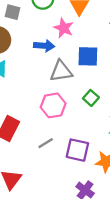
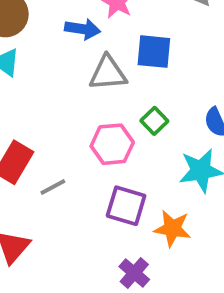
pink hexagon: (53, 105) -> (112, 144), moved
gray line: (46, 143) -> (53, 187), moved

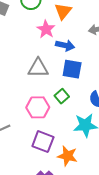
blue arrow: (83, 29) -> (65, 45), moved
blue square: (154, 52) -> (72, 69), moved

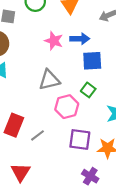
pink star: (46, 29) -> (54, 41), moved
gray triangle: (38, 68) -> (49, 80), moved

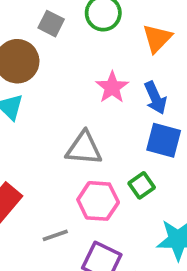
blue arrow: (80, 39) -> (155, 98), turned 48
gray line: (38, 135) -> (55, 235), moved

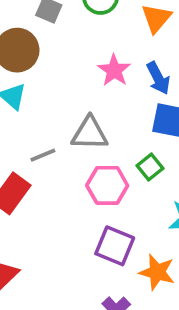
gray line: (55, 235) -> (43, 155), moved

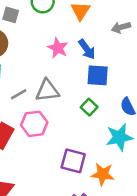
gray line: (43, 155) -> (19, 94), moved
pink hexagon: (107, 185) -> (34, 124), moved

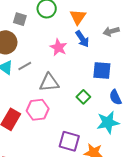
blue arrow: (87, 49) -> (82, 39), moved
blue square: (98, 75) -> (102, 71), moved
gray line: (19, 94) -> (25, 66), moved

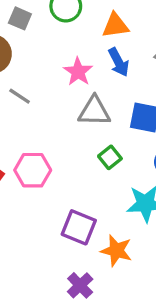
orange triangle: (78, 17) -> (115, 25), turned 42
gray line: (25, 66) -> (20, 96), turned 56
gray triangle: (49, 83) -> (94, 111), moved

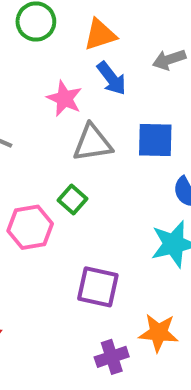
green square: (110, 157) -> (73, 199), moved
orange star: (116, 251) -> (159, 333), moved
purple cross: (80, 285) -> (112, 357), turned 35

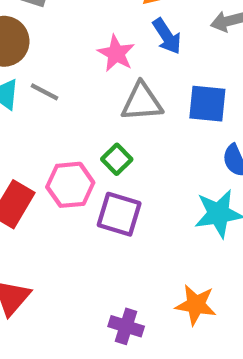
purple square: (98, 287) -> (119, 214), moved
purple cross: (112, 357) -> (126, 326), moved, turned 32

